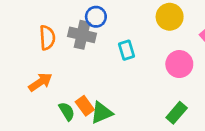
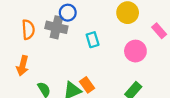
orange arrow: (40, 82) -> (23, 66), turned 138
orange rectangle: (85, 106) -> (87, 85), moved

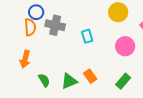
blue circle: (68, 13) -> (36, 12), moved
orange rectangle: (87, 85) -> (90, 76), moved

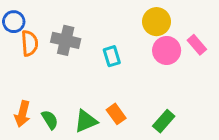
blue circle: (36, 12) -> (14, 22), moved
pink circle: (125, 46) -> (167, 50), moved
orange arrow: (25, 59) -> (22, 114), moved

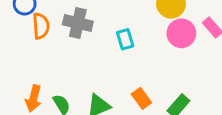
orange rectangle: (116, 114) -> (141, 98), moved

